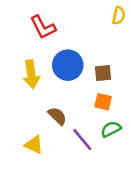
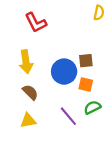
blue circle: (68, 65) -> (64, 72), moved
brown semicircle: (57, 116) -> (30, 92), moved
yellow triangle: (34, 145) -> (28, 121), turned -35

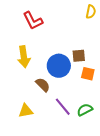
orange square: (86, 85) -> (88, 74), moved
brown semicircle: (30, 92) -> (43, 85), moved
green semicircle: (92, 107) -> (85, 110), moved

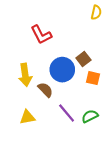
red L-shape: (33, 21) -> (41, 35), moved
brown square: (79, 56) -> (83, 59), turned -32
yellow arrow: (24, 57) -> (25, 75), moved

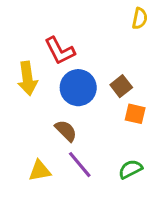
blue circle: (62, 70) -> (78, 88), moved
yellow arrow: (25, 75) -> (27, 78), moved
purple line: (67, 113) -> (80, 165), moved

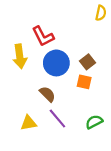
orange square: (135, 114) -> (84, 82), moved

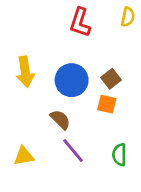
red L-shape: (43, 36) -> (80, 22), moved, turned 45
green semicircle: (94, 122) -> (119, 155), turned -63
yellow triangle: (29, 123) -> (24, 156), moved

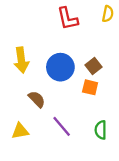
red L-shape: (80, 22) -> (68, 19), turned -30
brown semicircle: (60, 120) -> (37, 99), moved

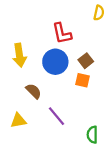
red L-shape: (68, 19) -> (62, 33), moved
green semicircle: (101, 130) -> (92, 135), moved

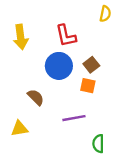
yellow arrow: (19, 55) -> (21, 37), moved
purple line: (56, 116) -> (74, 118), moved, turned -60

